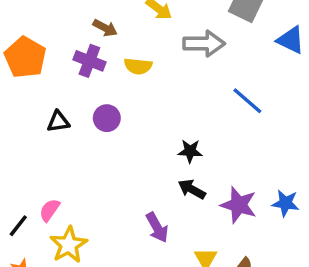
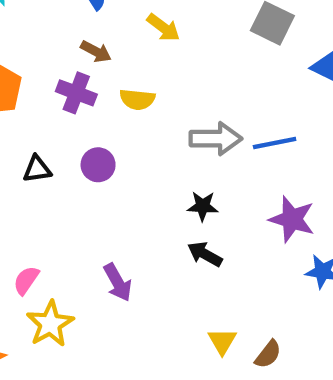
gray arrow: (204, 44) -> (216, 139), moved
blue line: (247, 101) -> (275, 143), turned -52
purple star: (239, 205) -> (292, 219), moved
purple arrow: (157, 227) -> (118, 282), moved

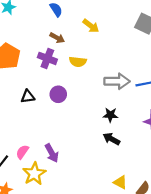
purple arrow: (118, 282) -> (52, 153), moved
yellow triangle: (222, 341) -> (120, 182), turned -32

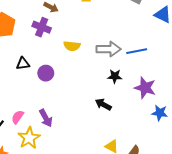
yellow semicircle: (78, 62) -> (72, 46), moved
purple circle: (58, 94) -> (46, 73), moved
black star: (110, 115) -> (115, 76), moved

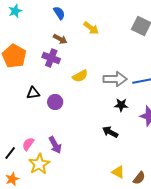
yellow semicircle: (72, 46) -> (80, 76), turned -35

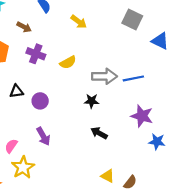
brown arrow: (60, 39) -> (24, 27), moved
yellow semicircle: (80, 76) -> (68, 62), moved
black star: (121, 105) -> (92, 101), moved
purple arrow: (55, 145) -> (43, 136), moved

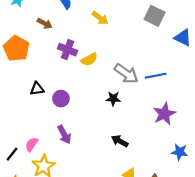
purple cross: (36, 54) -> (67, 50), moved
gray arrow: (104, 76) -> (126, 74), turned 35
purple star: (142, 116) -> (164, 114), turned 30
black arrow: (99, 133) -> (120, 141), moved
blue star: (157, 142) -> (180, 152), moved

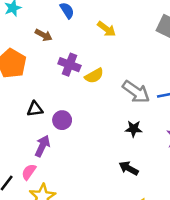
black star: (113, 99) -> (134, 129), moved
purple arrow: (64, 134) -> (42, 146), moved, turned -126

